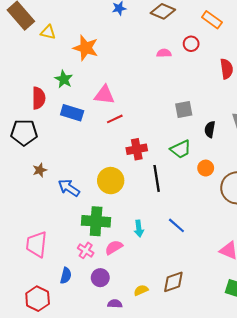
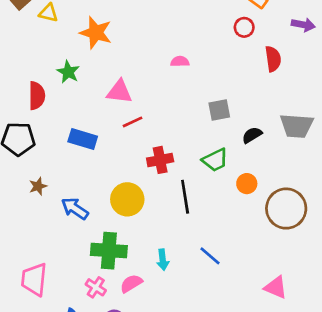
red circle: (191, 44) -> (244, 27), moved
pink semicircle: (164, 53) -> (180, 61), moved
blue rectangle: (72, 113) -> (83, 139), moved
black semicircle: (210, 129) -> (252, 135), turned 49

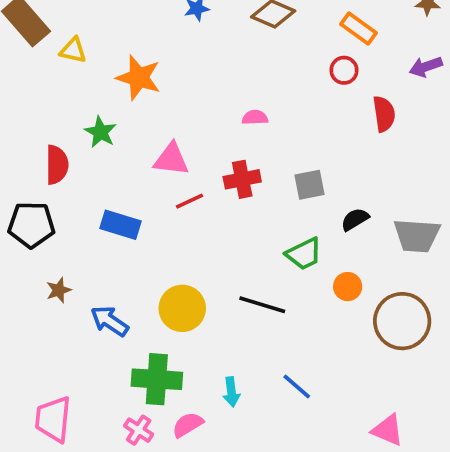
purple arrow: (303, 25) -> (426, 67), turned 150
gray trapezoid: (297, 126) -> (417, 236), moved
red cross: (160, 160) -> (242, 179), moved
black line: (185, 197) -> (262, 305), turned -64

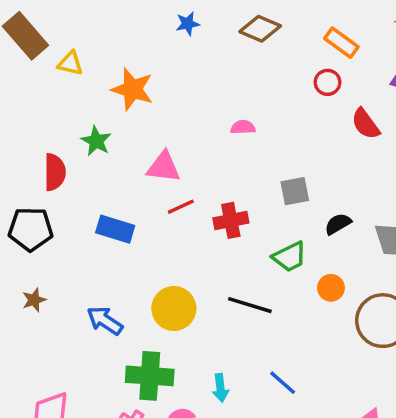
red semicircle: (384, 114) -> (365, 124), turned 152
red cross: (242, 179) -> (231, 220), moved
brown star: (59, 290) -> (34, 300), moved

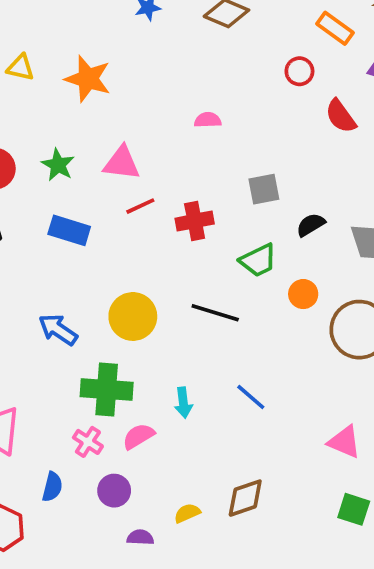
orange rectangle: (341, 43) -> (335, 28), moved
yellow triangle: (70, 63) -> (21, 68), moved
green star: (96, 141) -> (58, 165), moved

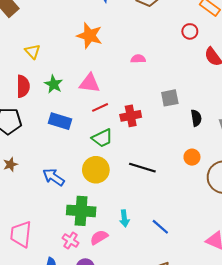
yellow triangle: (21, 68) -> (33, 51), moved, turned 35
orange star: (88, 79) -> (90, 36), moved
black semicircle: (311, 225) -> (196, 118), turned 112
green trapezoid: (258, 260) -> (102, 138), moved
blue line: (251, 397) -> (160, 227), moved

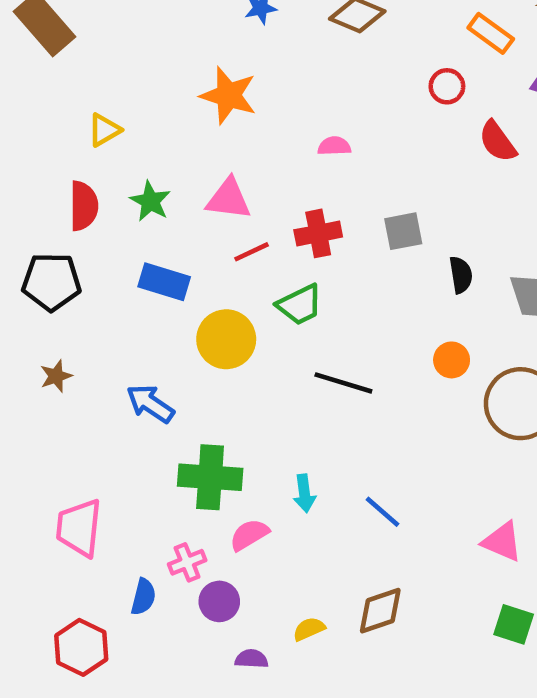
yellow triangle: (33, 51) -> (104, 130), turned 42
red cross: (131, 116) -> (318, 233), moved
green trapezoid: (102, 138) -> (300, 305), moved
yellow circle: (96, 170) -> (226, 339), moved
pink cross: (71, 241) -> (187, 562), moved, turned 35

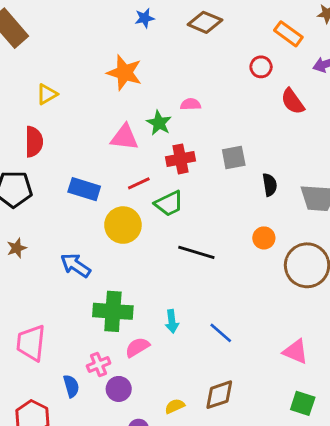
green star: (150, 201) -> (159, 123), moved
red line: (251, 252) -> (139, 183), moved
blue semicircle: (143, 597) -> (71, 386), turned -30

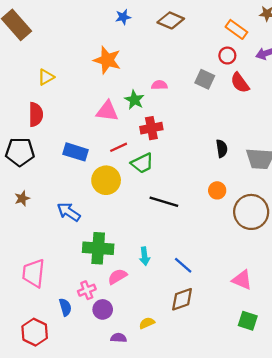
red circle: (261, 67) -> (227, 56), moved
gray square: (234, 157) -> (205, 79), moved, turned 36
brown diamond: (219, 395) -> (182, 299), moved

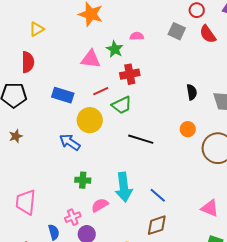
blue arrow: (69, 212) -> (70, 142), moved
green cross: (98, 248) -> (83, 180), size x0.6
cyan arrow: (145, 256) -> (124, 187), size x1.8

